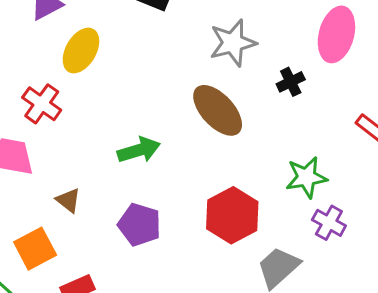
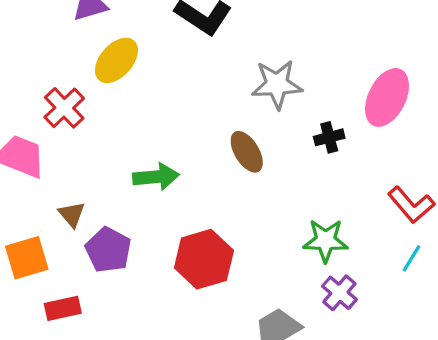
brown ellipse: (218, 110) -> (247, 152), size x0.7
red hexagon: (232, 215) -> (204, 259), moved
purple pentagon: (140, 225) -> (108, 250), moved

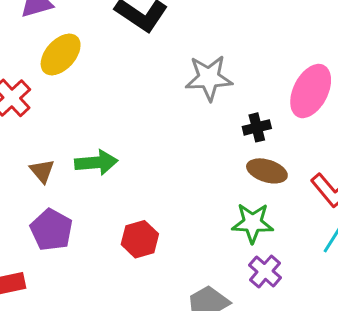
brown ellipse: (247, 152) -> (267, 171), moved, turned -42
brown triangle: (72, 214) -> (42, 171), moved
red hexagon: (204, 259) -> (140, 239), size x0.7

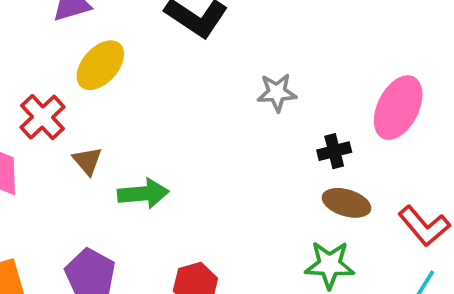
gray star: (209, 78) -> (277, 92), size x0.7
brown triangle: (42, 171) -> (87, 161), moved

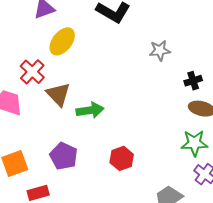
brown triangle: (87, 161) -> (58, 94), size x1.5

